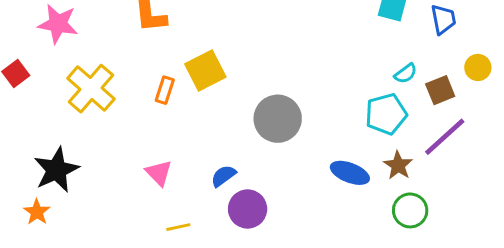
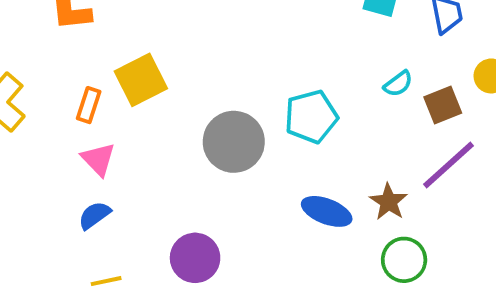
cyan pentagon: (386, 114) -> (311, 117), moved
pink triangle: (159, 173) -> (98, 159), moved
blue semicircle: (223, 176) -> (94, 215), moved

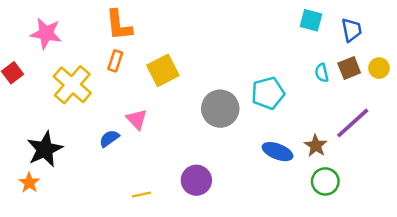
cyan semicircle: (398, 84) -> (322, 73), turned 114
orange rectangle: (89, 105) -> (115, 61), moved
brown square: (443, 105) -> (349, 68), moved
blue semicircle: (94, 215) -> (109, 138), moved

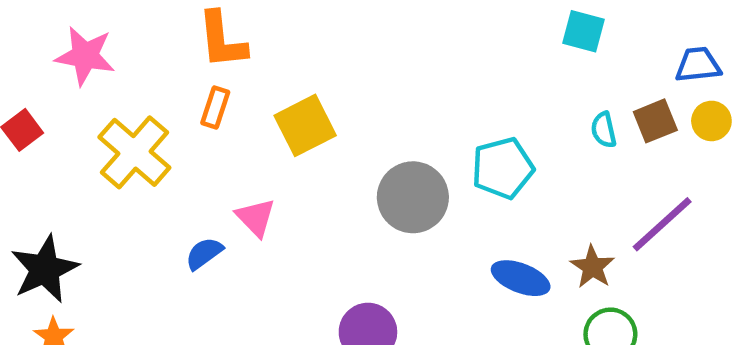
blue trapezoid: (352, 30) -> (698, 65), moved, turned -85
black star: (45, 149) -> (45, 269), moved

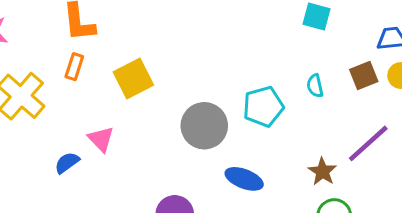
cyan semicircle: (604, 130) -> (315, 86), moved
blue ellipse: (521, 278) -> (244, 179), moved

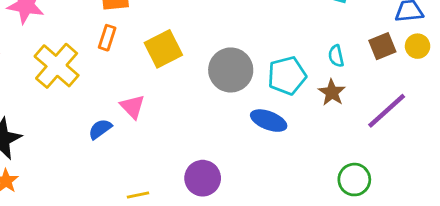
gray circle: (204, 126) -> (231, 70), moved
brown star: (322, 172) -> (332, 92), moved
blue ellipse: (244, 179) -> (269, 121), moved

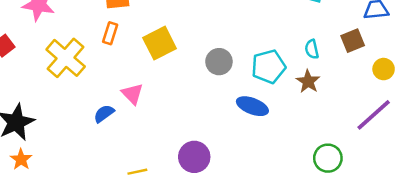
yellow circle: (418, 46) -> (384, 69), moved
gray circle: (231, 70) -> (219, 62), size x0.7
purple line: (387, 111) -> (374, 115), moved

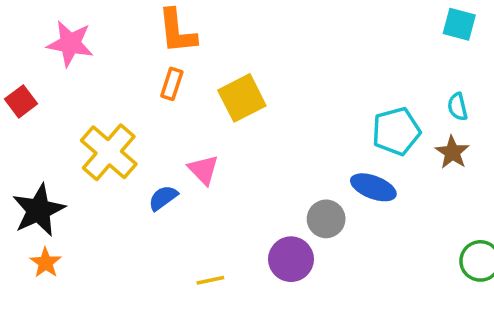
yellow cross: (66, 58) -> (109, 152), moved
gray circle: (219, 62) -> (326, 219), moved

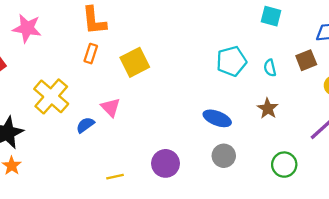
cyan pentagon: (396, 131) -> (231, 61), moved
brown star: (452, 152) -> (268, 108), moved
gray circle: (326, 219) -> (224, 156), moved

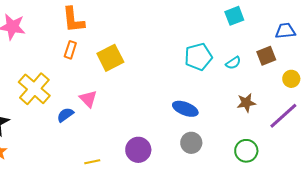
cyan square: (271, 16) -> (234, 16), turned -36
cyan semicircle: (270, 68) -> (233, 63), turned -112
brown star: (268, 108) -> (246, 103), moved, turned 30

